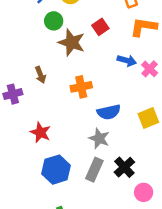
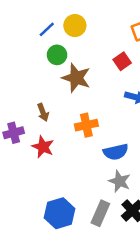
red square: (100, 27) -> (122, 61), moved
red star: (40, 132) -> (43, 147), moved
gray star: (99, 138) -> (120, 181), moved

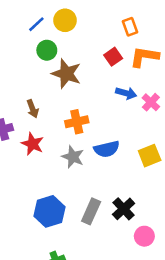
gray star: (120, 181) -> (73, 157), moved

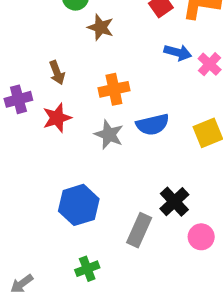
brown star: (66, 74) -> (101, 27), size x0.7
red star: (33, 144) -> (57, 118), turned 30
gray rectangle: (91, 211) -> (139, 230), moved

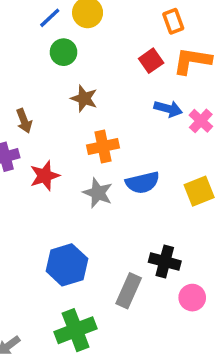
brown star: (101, 27) -> (84, 98), moved
brown arrow: (57, 73) -> (24, 121), moved
black cross: (174, 202) -> (165, 262), turned -32
green cross: (87, 269) -> (76, 330), size x1.6

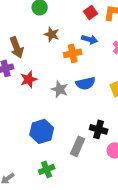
blue arrow: (168, 109) -> (90, 39), moved
brown arrow: (24, 121) -> (17, 47), size x1.5
orange cross: (103, 147) -> (73, 53), moved
green cross: (76, 330) -> (47, 169), size x0.7

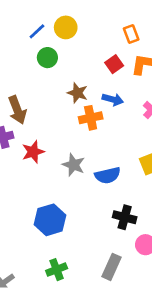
brown star: (52, 34) -> (77, 93), moved
blue semicircle: (86, 83) -> (108, 175), moved
gray rectangle: (78, 146) -> (112, 267), moved

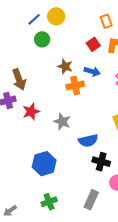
blue semicircle: (108, 175) -> (88, 141), moved

